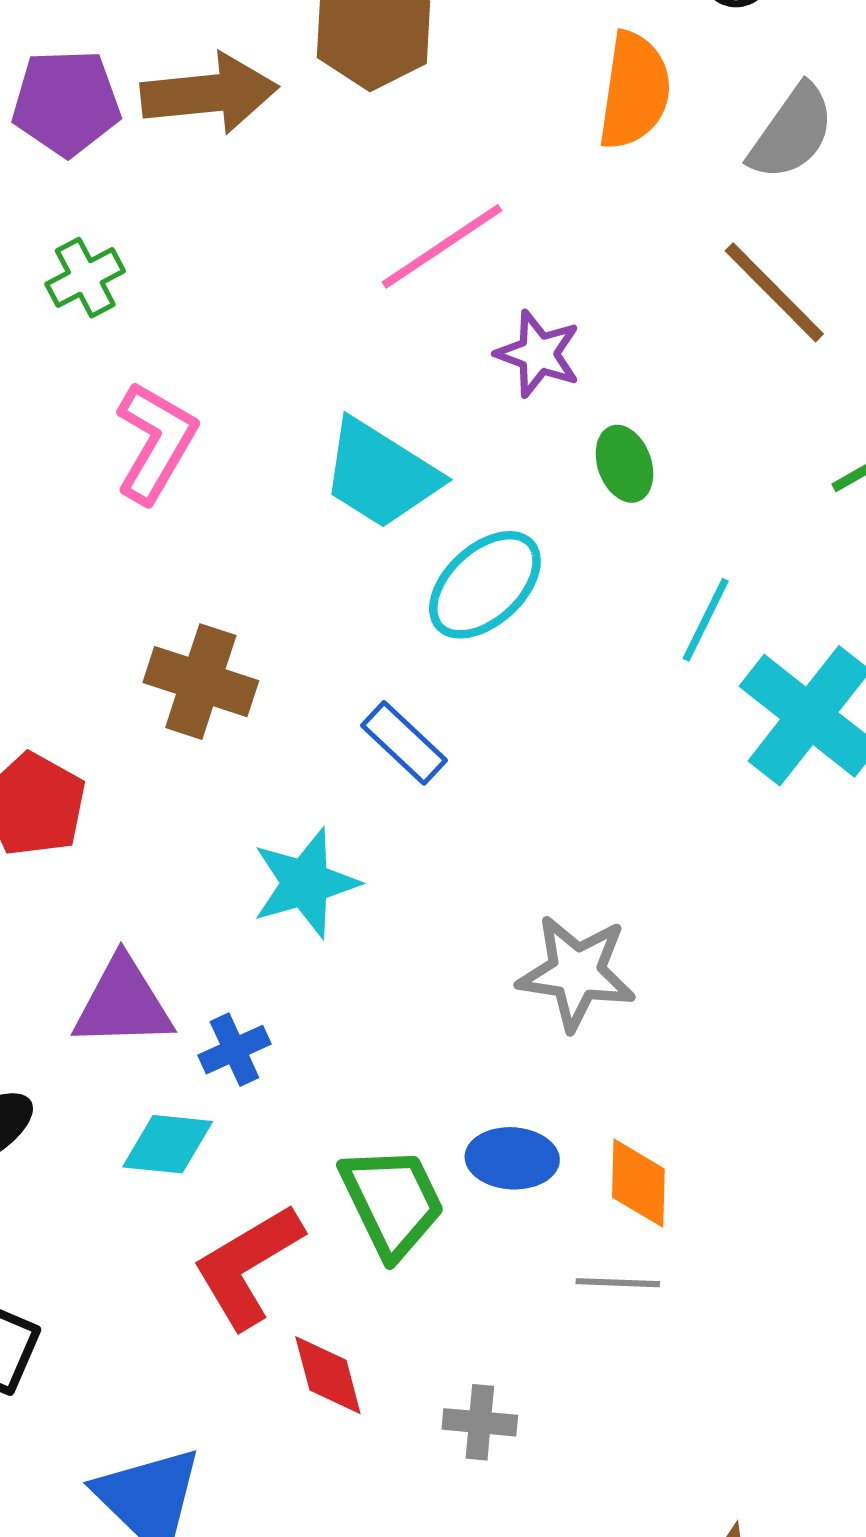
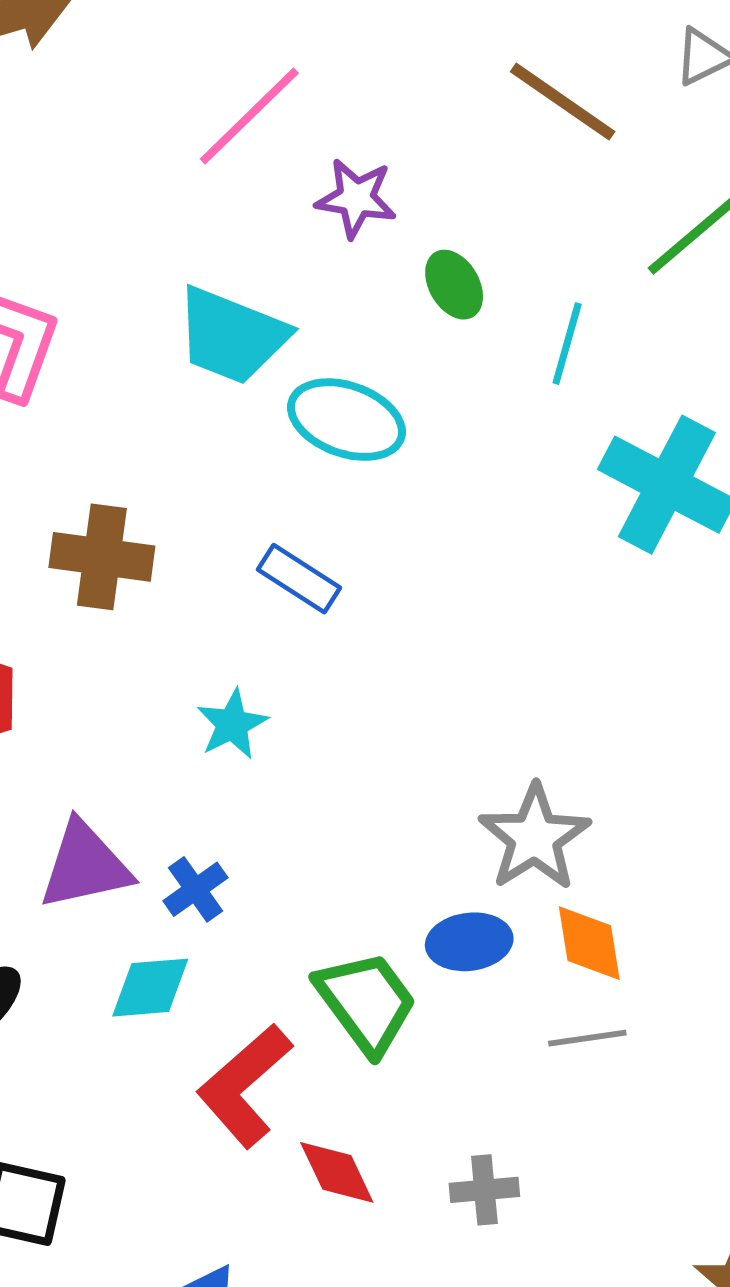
cyan ellipse: (485, 585) -> (346, 420), turned 73
cyan line: (706, 620) -> (567, 344), moved
cyan star: (305, 883) -> (232, 724), size x0.7
gray star: (577, 973) -> (534, 837), moved, turned -30

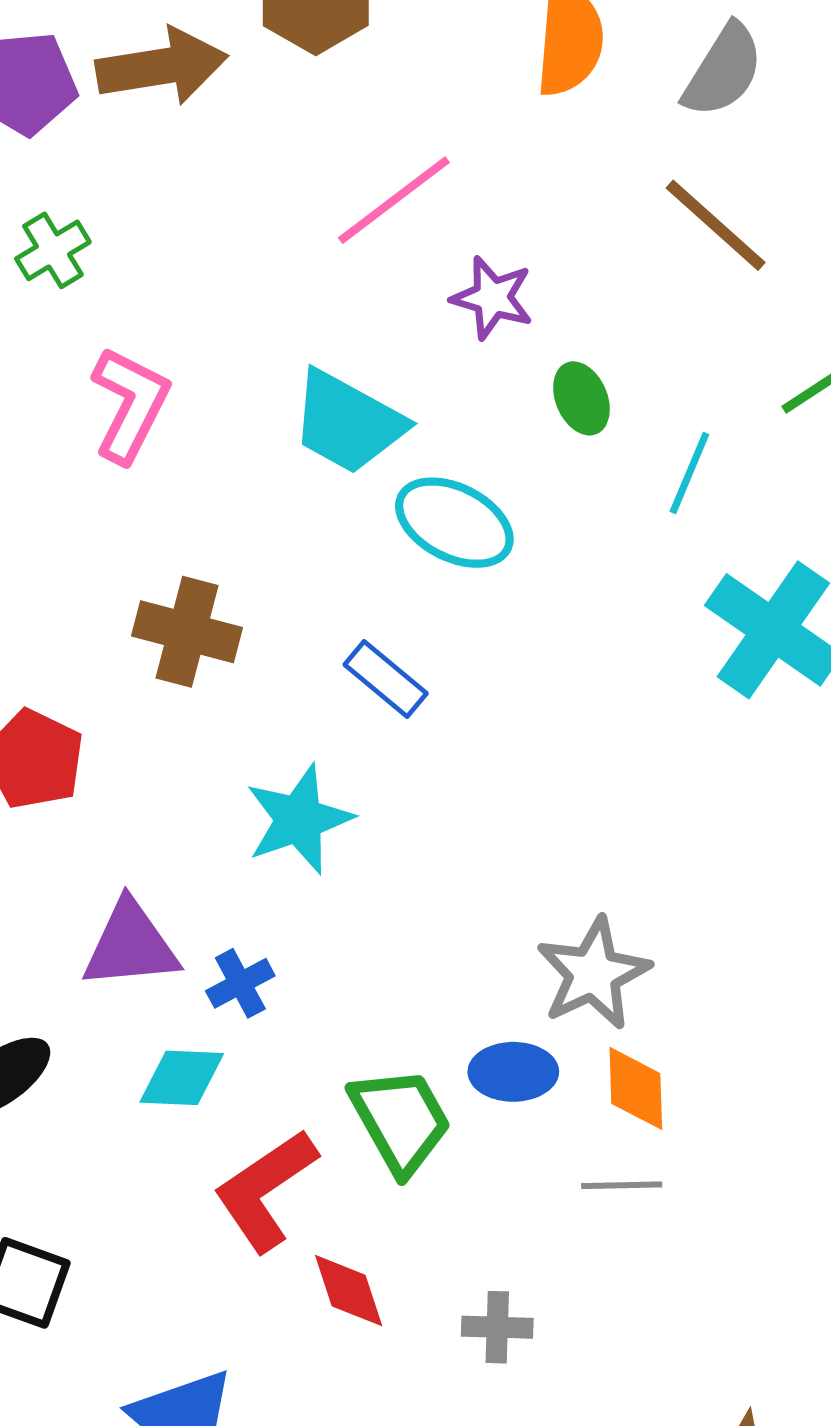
cyan star: (232, 724) -> (299, 819), size x1.5

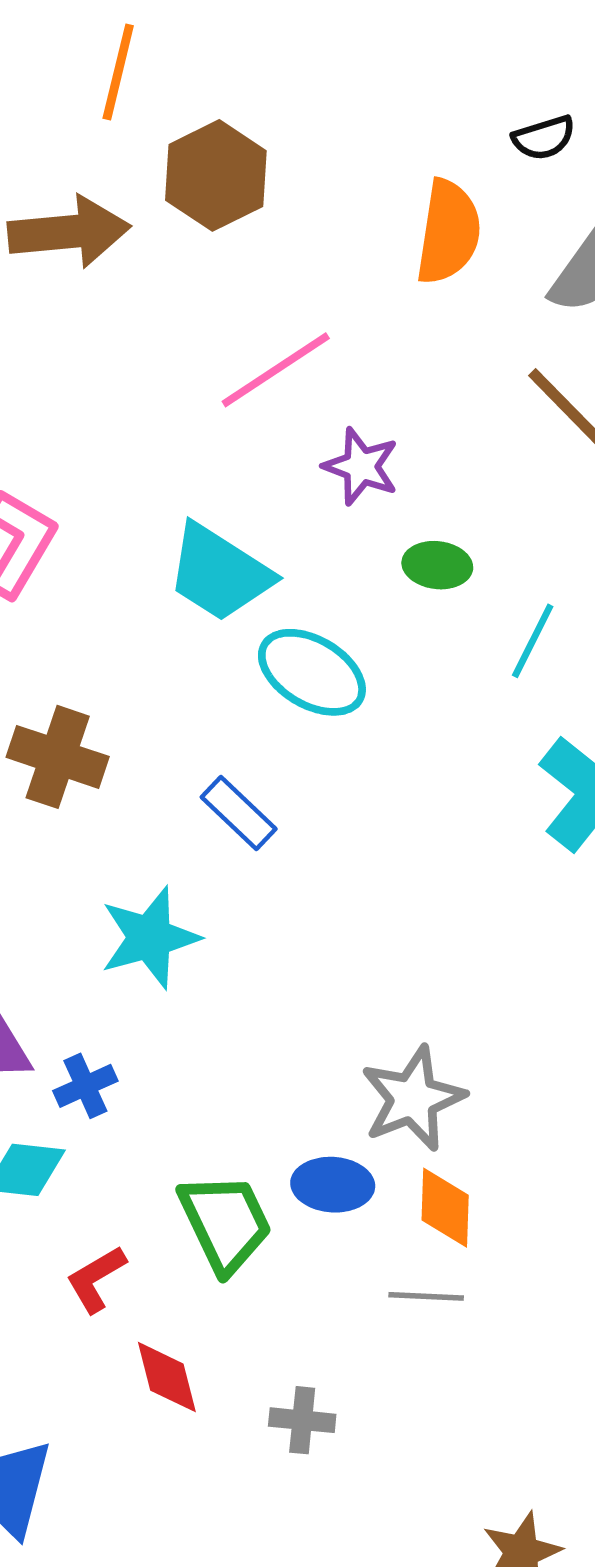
green ellipse: (581, 398) -> (437, 565), turned -64
red L-shape: (265, 1190) -> (96, 1279), size x0.6

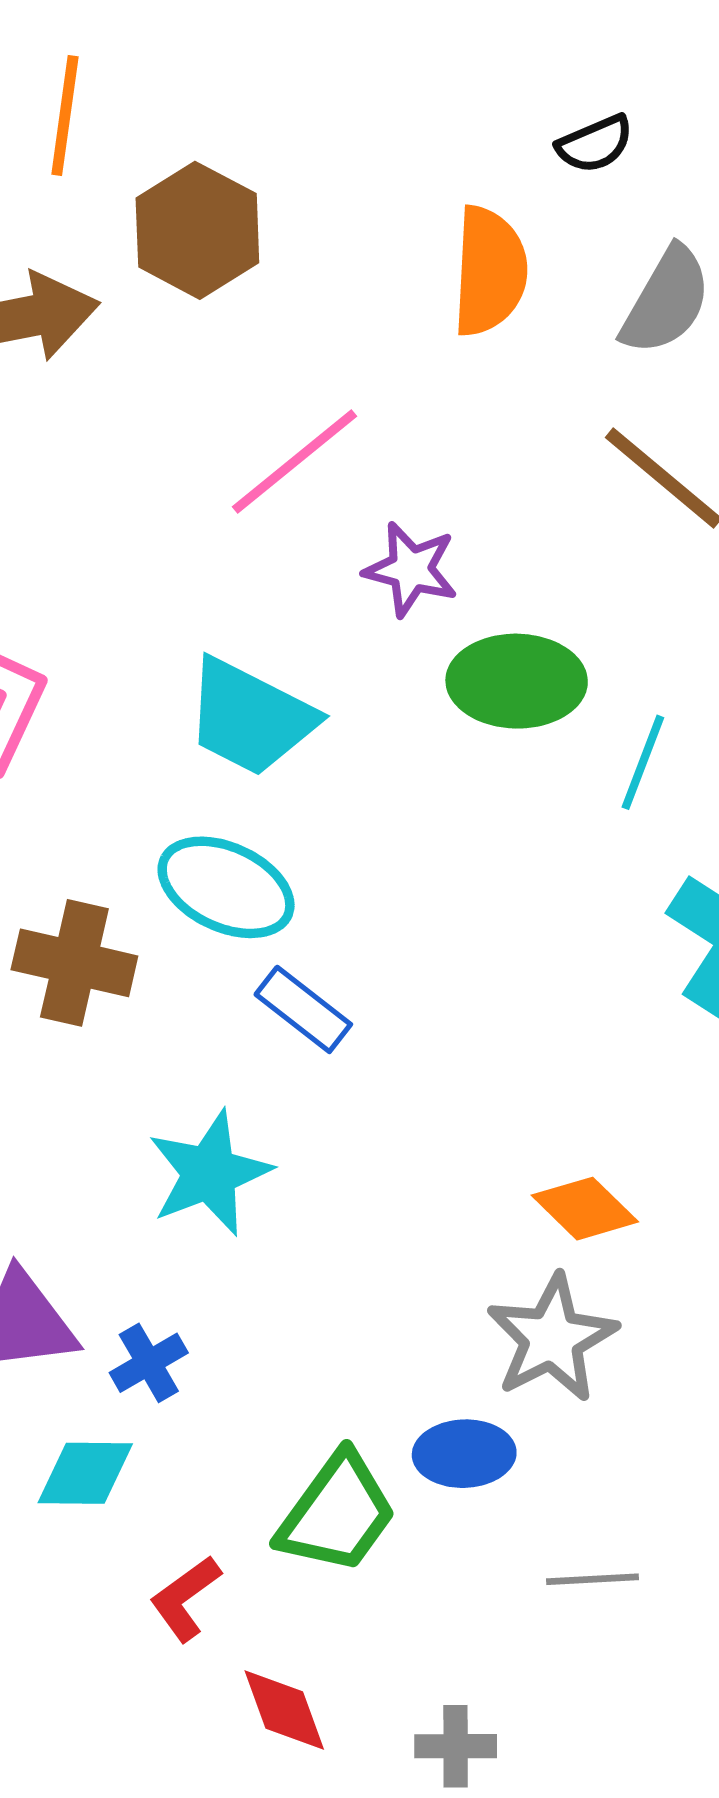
green ellipse: (437, 565) -> (517, 681), size x1.6
cyan ellipse: (312, 672) -> (226, 887), moved
orange diamond: (445, 1208) -> (585, 1209), moved, turned -42
green trapezoid: (225, 1223) -> (337, 1513), turned 67

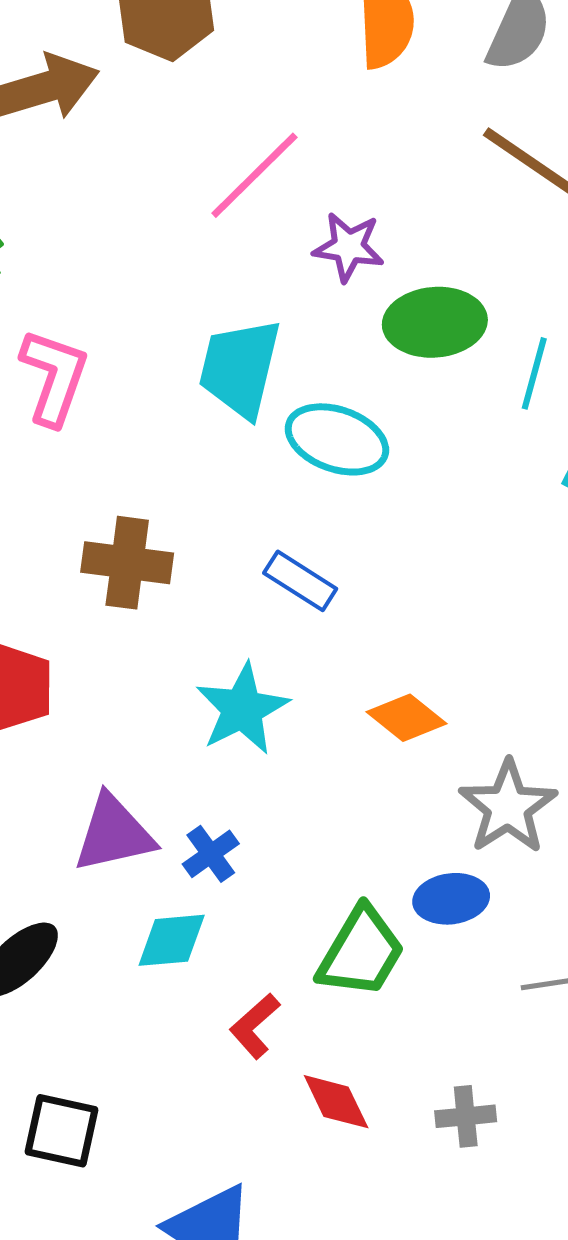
cyan trapezoid: (250, 717) -> (240, 368), turned 82
cyan ellipse: (226, 887) -> (337, 439), moved
orange diamond: (585, 1209) -> (406, 718), moved

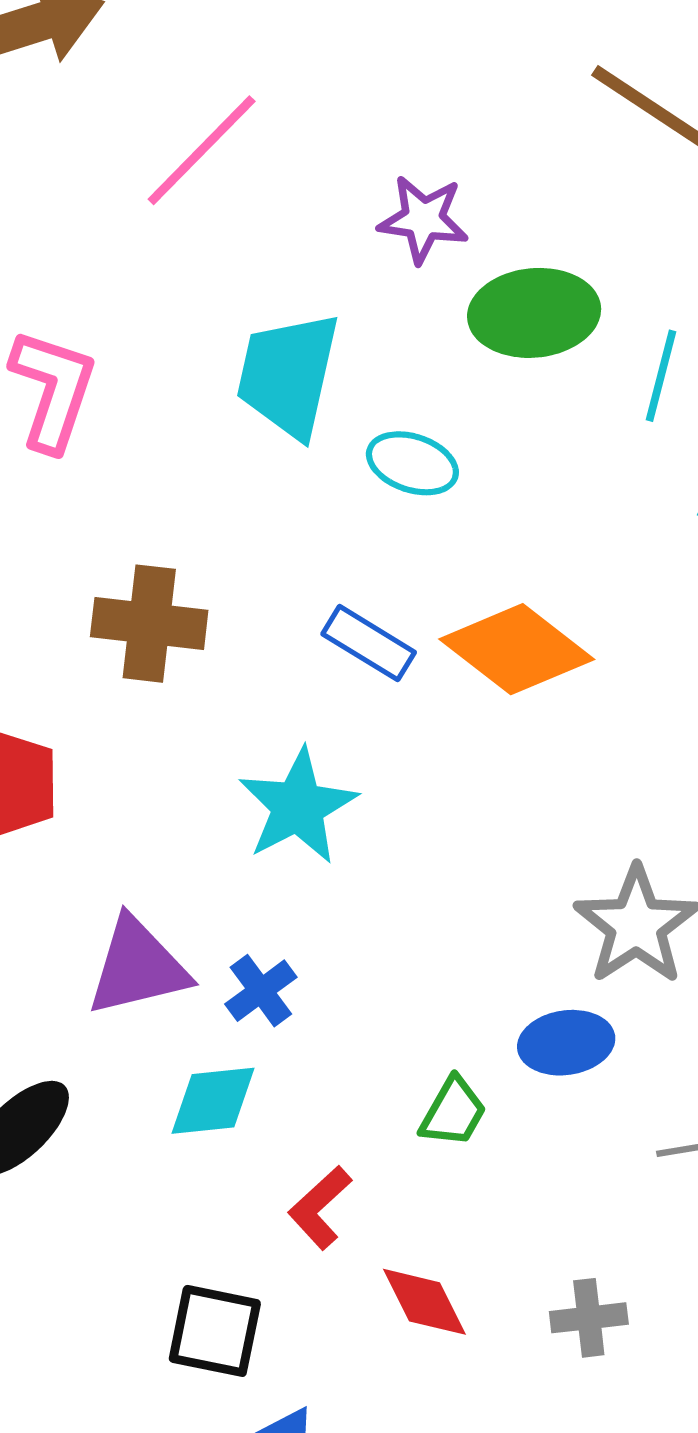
pink line: (254, 175) -> (202, 150), moved
cyan ellipse: (337, 439) -> (412, 463), size x0.7
orange diamond: (406, 718) -> (517, 649), moved, size x1.5
green trapezoid: (361, 952) -> (453, 1112), size x0.6
black square: (61, 1131) -> (215, 1331), moved

